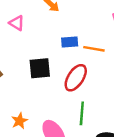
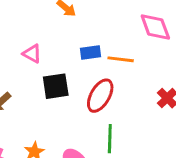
pink triangle: (17, 23) -> (32, 54), moved

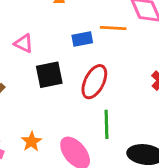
orange line: (121, 59) -> (113, 28), moved

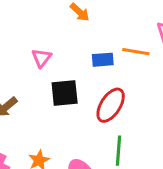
pink triangle: (24, 43) -> (42, 58), turned 36

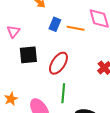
blue rectangle: (103, 60) -> (55, 24), moved, turned -64

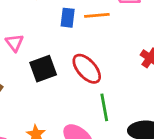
red ellipse: (58, 63) -> (87, 69), turned -60

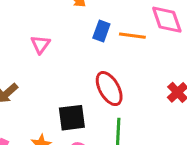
black square: (43, 69) -> (72, 118), moved

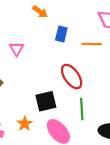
orange line: (132, 36) -> (92, 44), moved

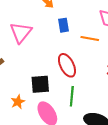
blue rectangle: (61, 34) -> (64, 25), turned -32
pink triangle: (17, 49) -> (21, 32), size x1.6

